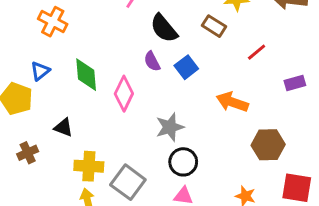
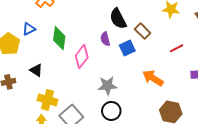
brown rectangle: (214, 26) -> (143, 31), moved

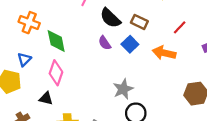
green diamond: (59, 38) -> (56, 41), moved
pink diamond: (82, 57) -> (56, 73), moved
orange arrow: (153, 78) -> (164, 53), moved

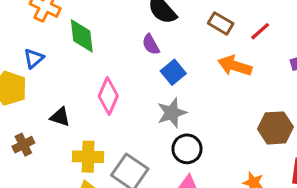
brown rectangle: (139, 22) -> (221, 23), moved
blue square: (130, 44) -> (173, 72), moved
pink diamond: (56, 73) -> (108, 96), moved

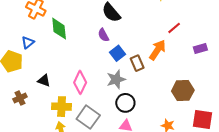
brown rectangle: (221, 23) -> (137, 63), moved, turned 35
orange arrow: (235, 66) -> (157, 50), turned 105
pink diamond: (108, 96) -> (80, 82), moved

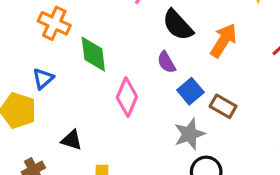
orange arrow: (157, 50) -> (224, 40), moved
brown rectangle: (137, 63) -> (223, 106), turned -35
pink diamond: (80, 82) -> (127, 97), moved

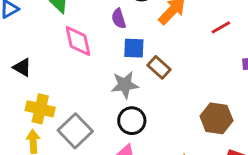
blue square: (190, 91) -> (134, 48), turned 30
pink diamond: (127, 97) -> (78, 41), turned -48

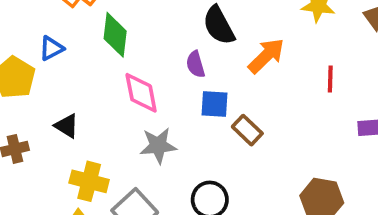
red line: (221, 27) -> (330, 79), turned -60
gray star: (125, 85) -> (158, 146), moved

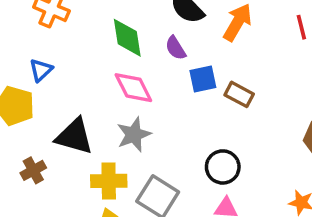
green diamond: (115, 35) -> (127, 38), moved
black triangle: (67, 126) -> (74, 136), size x1.6
gray star: (158, 146) -> (134, 135), moved

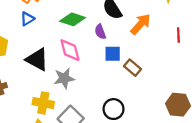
green diamond: (127, 38) -> (73, 19), turned -75
blue triangle: (41, 70) -> (27, 19), moved
black triangle: (74, 136) -> (37, 59), moved

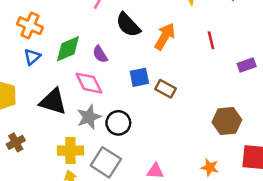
green diamond: (73, 19) -> (68, 49), moved, turned -30
purple semicircle: (100, 32) -> (100, 54), moved
black circle: (113, 109) -> (118, 123), moved

